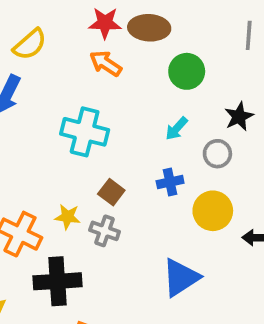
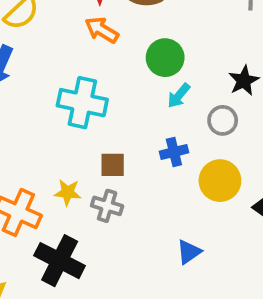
green circle: (187, 71) -> (165, 58), moved
brown square: (111, 192) -> (113, 165), turned -35
blue triangle: (181, 278) -> (189, 252), size x0.6
black cross: (57, 281) -> (60, 261), turned 33

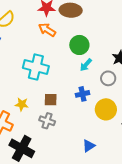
yellow star: (68, 192) -> (22, 104), moved

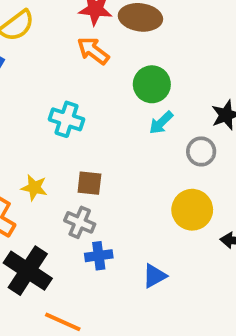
cyan cross: (36, 67) -> (67, 119), size x0.7
blue cross: (83, 94) -> (99, 256), moved

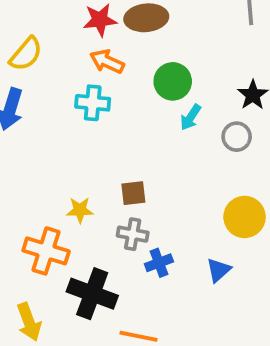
cyan cross: (67, 119) -> (93, 103), moved
yellow circle: (192, 210) -> (245, 217), moved

